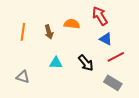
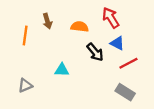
brown arrow: (49, 32) -> (47, 21), moved
black arrow: (86, 63) -> (95, 52), moved
gray triangle: (23, 77) -> (25, 85), turned -40

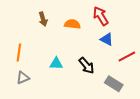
orange line: (25, 36) -> (19, 52), moved
black arrow: (95, 52) -> (86, 66), moved
red line: (128, 63) -> (127, 56), moved

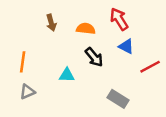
black arrow: (86, 66) -> (94, 57), moved
gray rectangle: (114, 84) -> (118, 99), moved

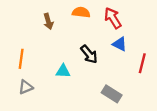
orange semicircle: (86, 29) -> (81, 12), moved
red line: (150, 67) -> (142, 63), turned -48

